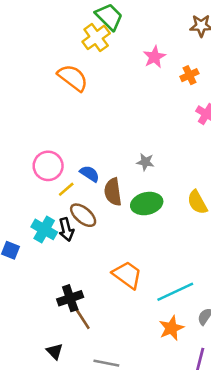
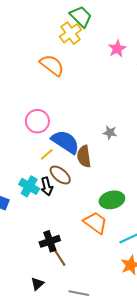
pink circle: (48, 166) -> (37, 121), moved
blue semicircle: (90, 174) -> (65, 142), size x1.8
green ellipse: (147, 204) -> (112, 200), moved
black triangle: (55, 351) -> (37, 284), turned 32

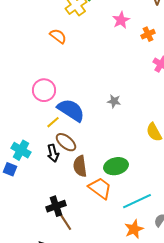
orange semicircle: (52, 65) -> (58, 36), size x0.7
brown semicircle: (84, 156) -> (80, 166), moved
cyan cross: (29, 186) -> (21, 150), moved

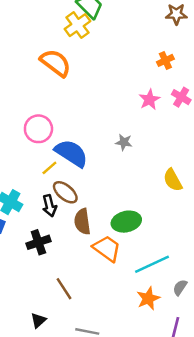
pink star: (121, 20) -> (149, 100), moved
orange semicircle: (58, 36) -> (56, 63), size x1.5
black cross: (56, 206) -> (38, 242), moved

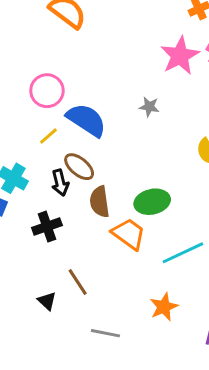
pink star: (149, 100) -> (180, 56), size x1.5
yellow line: (49, 168) -> (48, 136), moved
orange star: (148, 298) -> (164, 307), moved
black triangle: (38, 320) -> (47, 301), moved, turned -35

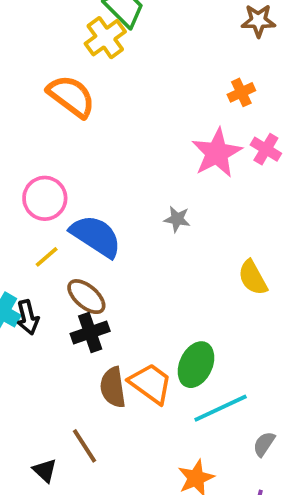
black arrow: (60, 183) -> (28, 317), moved
brown semicircle: (100, 202) -> (113, 387), moved
green ellipse: (152, 202) -> (196, 365), moved, turned -52
black cross: (47, 227) -> (90, 332), moved

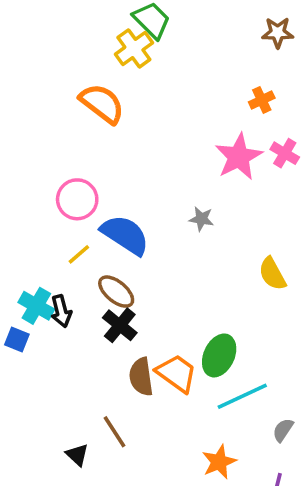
black cross: (90, 332) -> (120, 325), turned -32

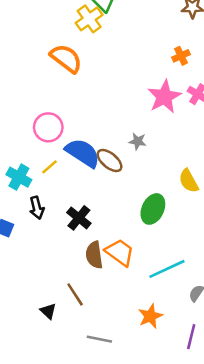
brown ellipse: (116, 292) -> (110, 160), moved
cyan cross: (36, 306) -> (19, 177), moved
green ellipse: (219, 355) -> (153, 209), moved

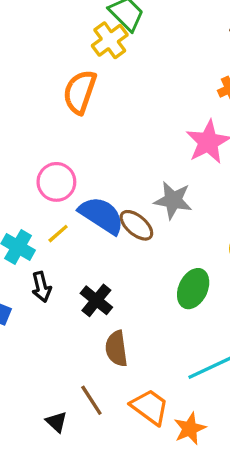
orange semicircle: (66, 58) -> (80, 92), turned -108
gray star: (138, 141) -> (173, 200), size x1.6
orange trapezoid: (120, 252) -> (150, 407), moved

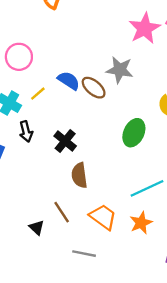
pink circle: (56, 182) -> (19, 57), moved
blue semicircle: (101, 215) -> (69, 81), size x0.7
orange star: (190, 429) -> (141, 223), moved

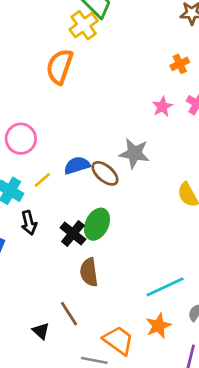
pink star: (145, 28) -> (162, 107), size x0.6
blue semicircle: (69, 81) -> (77, 165), turned -50
green ellipse: (134, 133) -> (97, 224), moved
orange trapezoid: (103, 217) -> (118, 340), moved

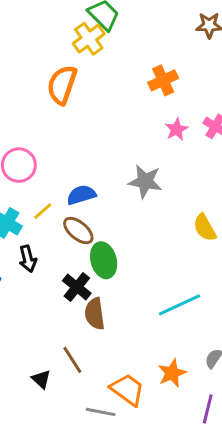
orange cross: (180, 64) -> (163, 80), moved, size x1.4
brown ellipse: (105, 173) -> (78, 231), moved
green ellipse: (97, 224) -> (104, 260), turned -40
black cross: (73, 233) -> (77, 287), moved
cyan line: (165, 287) -> (179, 305), moved

